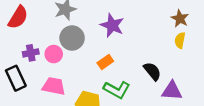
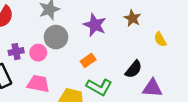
brown star: (180, 19) -> (132, 18), moved
yellow semicircle: (180, 40) -> (160, 39), turned -40
black semicircle: (152, 71) -> (134, 69), turned 78

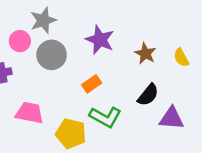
brown star: (132, 18) -> (145, 54), moved
pink circle: (38, 53) -> (20, 41), moved

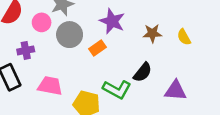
brown star: (145, 54) -> (152, 33), turned -30
orange rectangle: (92, 84) -> (98, 48), moved
black semicircle: (148, 95) -> (143, 72), moved

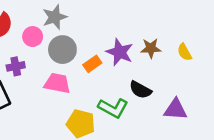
purple star: (112, 21) -> (120, 52), moved
black semicircle: (143, 72) -> (140, 90), turned 80
pink trapezoid: (50, 86) -> (57, 83), moved

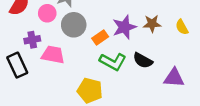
purple star: (120, 52) -> (124, 27), turned 30
pink trapezoid: (57, 83) -> (53, 55), moved
green L-shape: (113, 108) -> (113, 62), moved

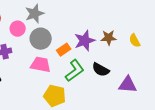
pink trapezoid: (53, 55) -> (41, 65), moved
green L-shape: (113, 62) -> (75, 71), turned -65

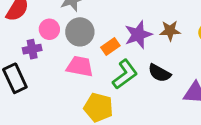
pink circle: (18, 29) -> (49, 29), moved

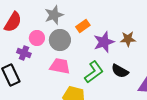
orange rectangle: (110, 46) -> (83, 26), moved
purple cross: (32, 49) -> (24, 53), turned 32

